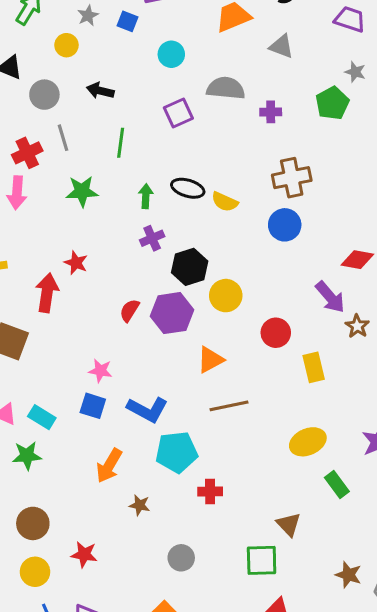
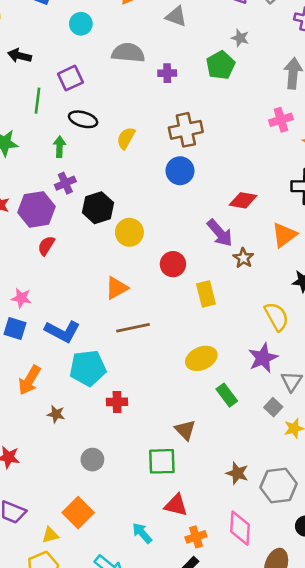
purple square: (178, 113) -> (70, 78), moved
black ellipse: (188, 188) -> (83, 119), moved
yellow semicircle: (225, 202) -> (126, 138), moved, turned 95
purple hexagon: (172, 313) -> (37, 209), moved

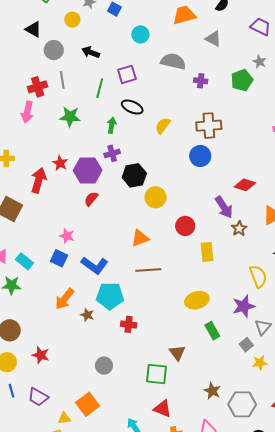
brown star: (56, 414) -> (87, 315), moved

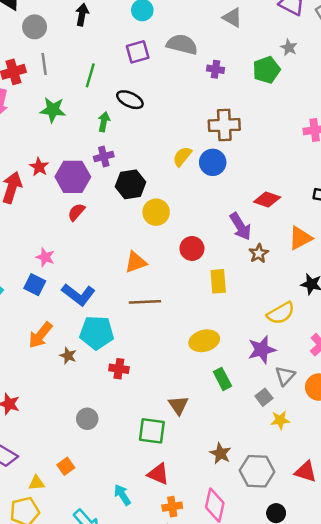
black arrow: (91, 52) -> (82, 15), moved, turned 78
purple square: (127, 74) -> (138, 52), moved
yellow semicircle: (163, 126) -> (182, 156), moved
yellow semicircle: (258, 276) -> (281, 313), turned 80
orange square: (88, 404) -> (66, 466), size x0.6

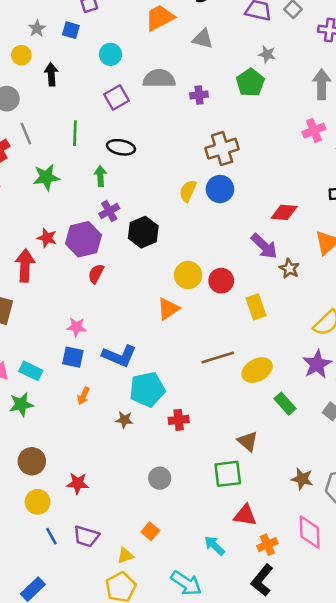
yellow circle: (156, 212) -> (188, 275), moved
brown line: (145, 302) -> (218, 357), moved
orange arrow: (40, 335) -> (83, 396), moved, size x0.6

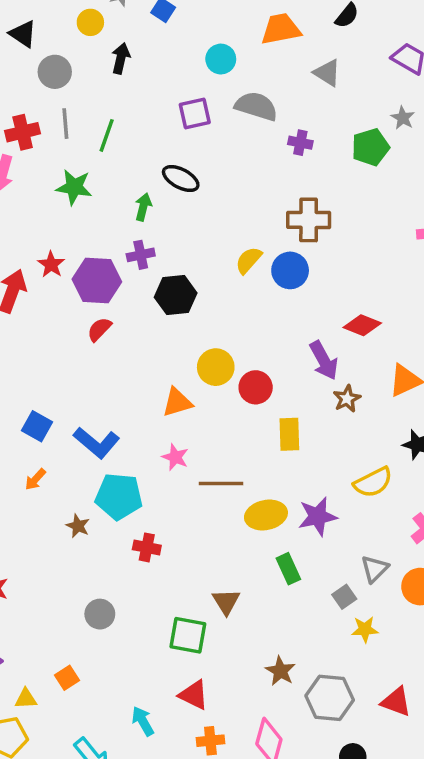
cyan circle: (110, 54) -> (221, 59), moved
green line: (75, 133) -> (107, 135), moved
pink star: (76, 327) -> (175, 457), moved
purple star: (317, 364) -> (318, 516), moved

